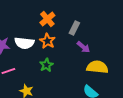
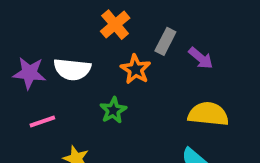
orange star: (47, 41) -> (136, 69), moved
purple arrow: (83, 47) -> (201, 58), moved

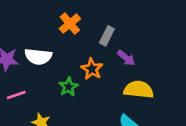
purple arrow: (201, 58) -> (126, 58), moved
orange star: (136, 69) -> (92, 69), moved

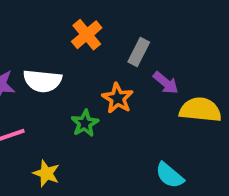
yellow semicircle: (139, 90) -> (200, 110), moved

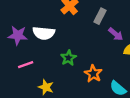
orange star: (118, 98) -> (93, 74), moved

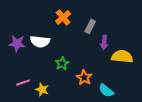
purple arrow: (116, 34) -> (104, 42), turned 56
pink line: (26, 65) -> (23, 83), moved

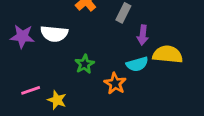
cyan semicircle: (106, 91) -> (137, 64), moved, turned -56

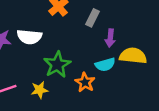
green star: (85, 64) -> (57, 65), size x1.5
yellow star: (57, 100) -> (39, 90), moved, turned -30

